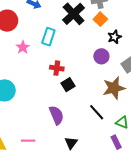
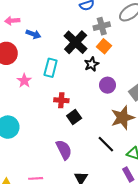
black star: (114, 37) -> (92, 64), moved

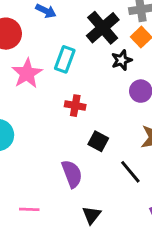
pink star: (24, 81) -> (27, 73), size x1.5
black square: (74, 117) -> (98, 141), moved, turned -32

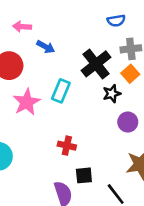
red cross: (75, 106) -> (67, 146), moved
black square: (98, 141) -> (84, 175), moved, turned -36

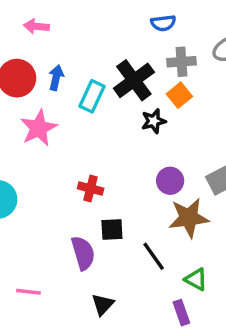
blue arrow: (46, 47) -> (56, 78), moved, turned -108
cyan rectangle: (61, 91) -> (92, 96), moved
purple circle: (128, 122) -> (170, 181), moved

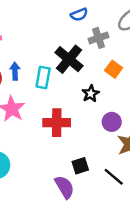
orange square: (179, 95) -> (114, 69), moved
black star: (154, 121) -> (91, 94), moved
red cross: (91, 189) -> (57, 123), moved, size x1.5

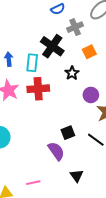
orange square: (114, 69) -> (89, 52), turned 32
red cross: (57, 123) -> (38, 89), moved

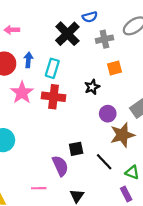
black cross: (52, 46) -> (67, 34), moved
pink line: (33, 183) -> (39, 188), moved

